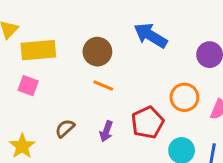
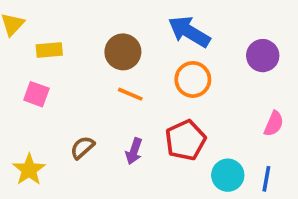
yellow rectangle: (38, 50) -> (49, 50), size x0.6
orange circle: (184, 97) -> (193, 79), moved

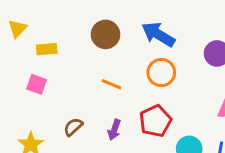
brown circle: (123, 52) -> (106, 34), moved

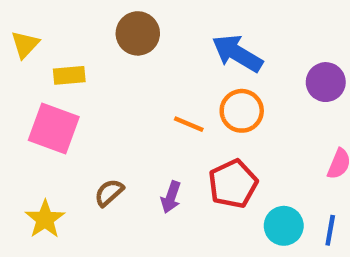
brown circle: (106, 34) -> (138, 33), moved
pink square: (37, 84) -> (54, 129), size x1.6
orange line: (111, 84) -> (189, 124), moved

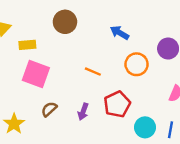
blue arrow: (237, 53) -> (120, 33), size x0.7
orange circle: (242, 111) -> (137, 64), moved
pink square: (54, 129) -> (36, 74), moved

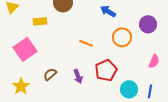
yellow rectangle: (27, 45) -> (40, 21), moved
pink square: (36, 74) -> (25, 49), moved, turned 35
purple arrow: (83, 112) -> (78, 76), turned -40

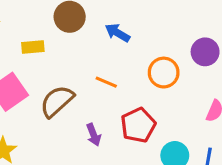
blue arrow: (108, 11) -> (117, 33), moved
brown semicircle: (50, 74) -> (57, 101), moved, size x1.6

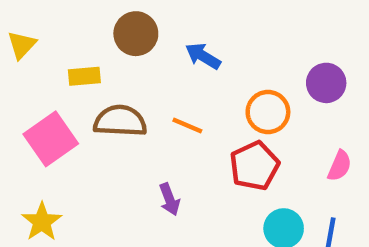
brown semicircle: (57, 101) -> (120, 121), moved, turned 45
red pentagon: (138, 125) -> (255, 166), moved

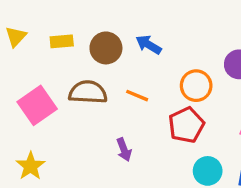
brown circle: (136, 34) -> (106, 48), moved
yellow rectangle: (84, 76) -> (62, 41), moved

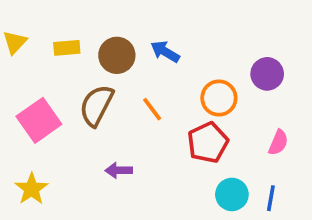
brown semicircle: (88, 92) -> (96, 105), turned -66
orange line: (137, 96) -> (152, 109), turned 30
purple arrow: (124, 150) -> (119, 170), moved, turned 110

